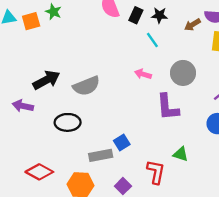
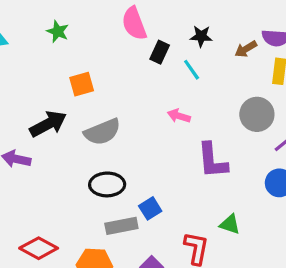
black rectangle: (136, 15) -> (160, 52), moved
orange square: (31, 21) -> (82, 84), moved
gray circle: (183, 73) -> (257, 114), moved
black ellipse: (68, 122) -> (107, 184), moved

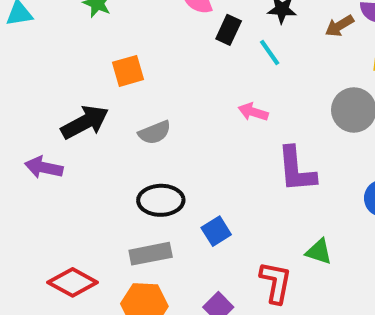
gray semicircle: (102, 132) -> (155, 133), size x0.7
gray rectangle: (121, 226) -> (151, 254), moved

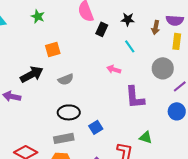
brown arrow: (339, 26) -> (156, 27), turned -48
cyan line: (270, 52) -> (130, 46), moved

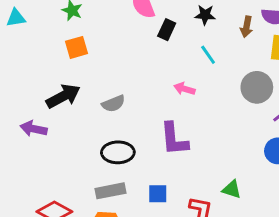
orange square: (53, 49) -> (76, 47), moved
purple L-shape: (135, 97) -> (174, 139), moved
blue square: (96, 127) -> (158, 194), moved, turned 32

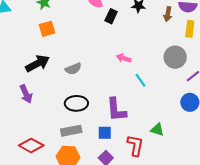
cyan line: (208, 55) -> (140, 80), moved
purple arrow: (34, 129) -> (26, 94), moved, turned -126
purple L-shape: (174, 139) -> (116, 110), moved

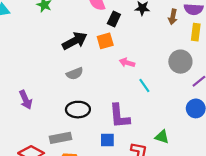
orange square: (47, 29) -> (105, 41), moved
black arrow: (38, 63) -> (75, 41), moved
gray rectangle: (71, 131) -> (61, 138), moved

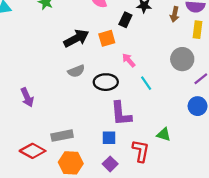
black rectangle: (114, 19) -> (125, 20), moved
pink arrow: (127, 63) -> (129, 60), turned 32
black ellipse: (78, 110) -> (106, 82), moved

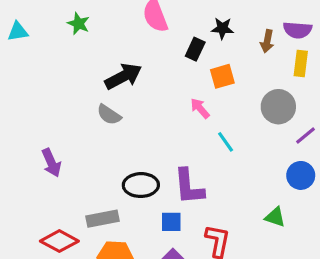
orange square: (107, 38) -> (222, 76), moved
gray semicircle: (76, 71) -> (109, 115), moved, turned 56
black ellipse: (106, 82) -> (141, 185), moved
green triangle: (164, 134) -> (275, 217), moved

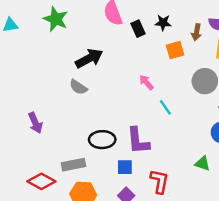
green star: (79, 24) -> (56, 19), size x1.5
black rectangle: (195, 49) -> (138, 29), moved, turned -49
orange square: (222, 76) -> (175, 50), moved

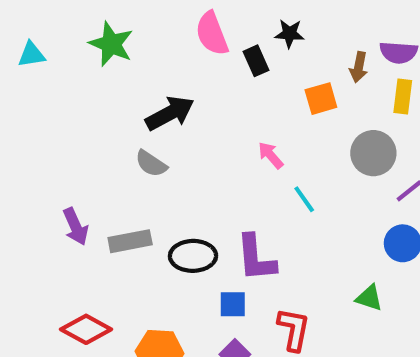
black star: (163, 23) -> (289, 34), moved
gray rectangle: (74, 165) -> (130, 241), moved

